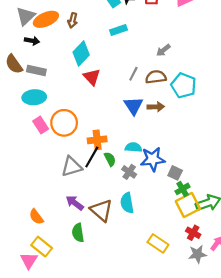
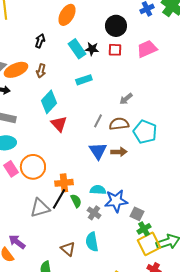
purple arrow: (75, 203) -> (17, 242), moved
brown triangle: (101, 210) -> (68, 249), size x0.7

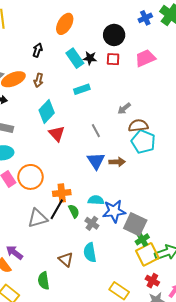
gray line: (98, 121) -> (96, 131), turned -56
brown semicircle: (119, 124) -> (138, 126), moved
gray square: (137, 214) -> (135, 224), size x1.6

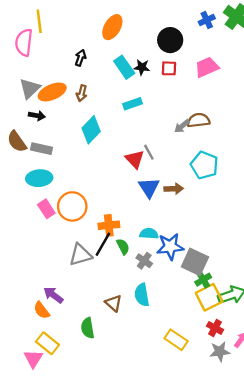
brown semicircle: (138, 126) -> (198, 120), moved
red triangle: (57, 134) -> (135, 159), moved

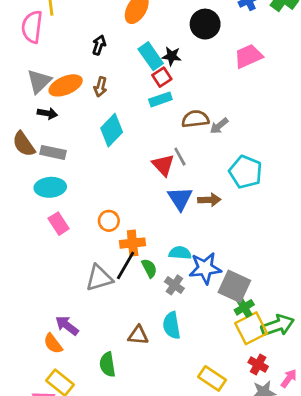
red square: (169, 68) -> (162, 77), moved, turned -35
brown semicircle: (198, 120) -> (195, 119), moved
orange circle: (72, 206) -> (109, 221), moved, size x0.6
brown triangle: (114, 303) -> (138, 335), turned -36

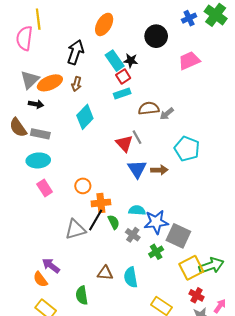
black arrow: (99, 45) -> (75, 52), size x1.6
green cross: (244, 307) -> (156, 252), moved
cyan semicircle: (172, 325) -> (131, 277), moved

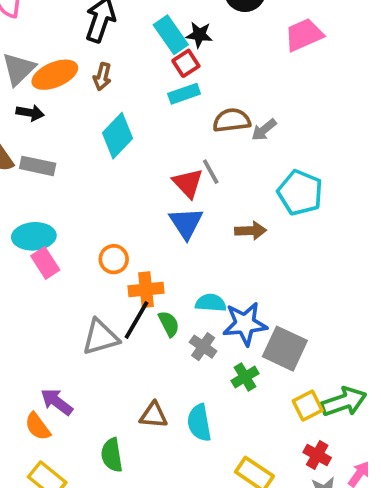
cyan ellipse: (38, 160) -> (34, 236), moved
blue triangle: (137, 169) -> (186, 223), moved
yellow square: (191, 268) -> (308, 406), size x0.7

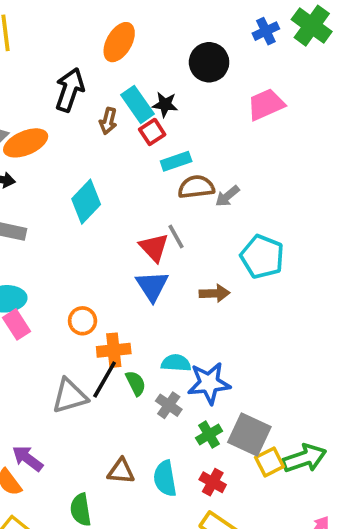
brown arrow: (102, 77) -> (108, 121), moved
cyan rectangle: (184, 94) -> (176, 161), moved
gray square: (285, 349) -> (249, 435), moved
red cross: (317, 455) -> (213, 482), moved

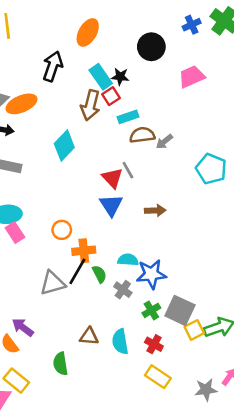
brown arrow: (108, 121) -> (90, 105), moved, size x1.6
cyan pentagon: (262, 257) -> (211, 169), moved

